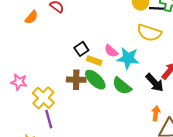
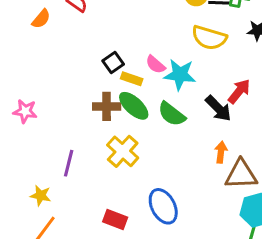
yellow cross: (43, 98) -> (123, 151), moved
purple line: (49, 119) -> (69, 163), turned 30

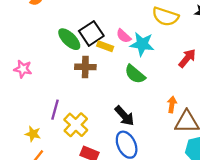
black square: (113, 62) -> (91, 33), size x1.5
green ellipse: (134, 106) -> (69, 39), moved
black arrow: (218, 108) -> (124, 116), moved
yellow cross: (123, 151) -> (76, 125), moved

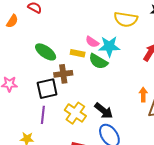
black square: (91, 33) -> (47, 89), moved, turned 30
green semicircle: (135, 74) -> (98, 61), moved
yellow cross: (76, 125) -> (75, 113), moved

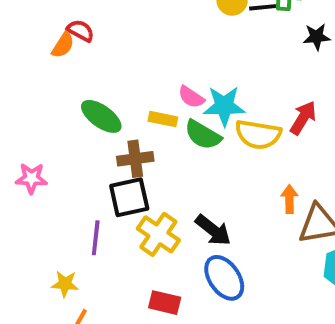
yellow semicircle: (126, 19) -> (258, 134), moved
orange semicircle: (12, 21) -> (63, 45), moved
black square: (47, 89) -> (129, 197), moved

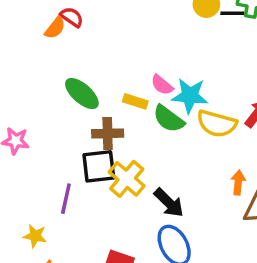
yellow cross: (158, 234) -> (127, 179), moved

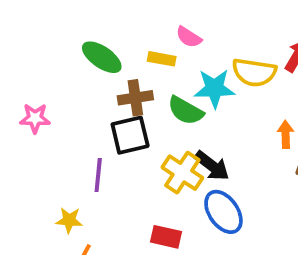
cyan star: (190, 96) -> (215, 88), moved
green semicircle: (169, 119) -> (186, 111), moved
yellow cross: (127, 179) -> (182, 173), moved

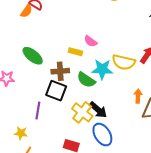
green ellipse: (102, 57) -> (33, 56), moved
black square: (130, 135) -> (56, 91), turned 30

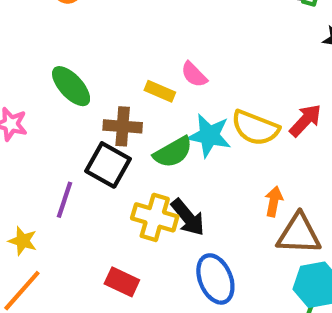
green semicircle: (86, 80) -> (173, 152), turned -72
yellow cross: (82, 112) -> (155, 217), turned -30
blue ellipse: (102, 135) -> (215, 279), moved

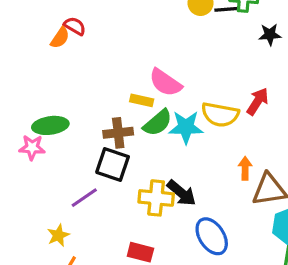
pink semicircle: (194, 75) -> (165, 83), size x1.5
green ellipse: (71, 86) -> (50, 125), moved, turned -44
green semicircle: (173, 152) -> (158, 123), moved
purple line: (64, 200) -> (84, 198), turned 48
yellow star: (23, 241) -> (58, 235), turned -30

